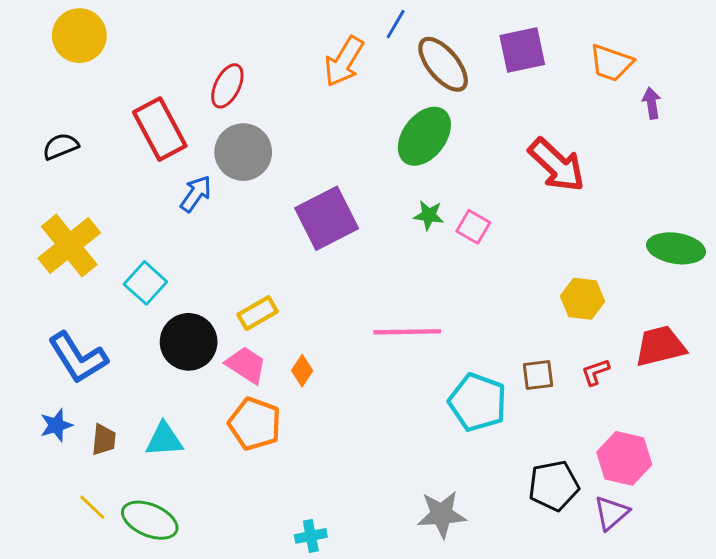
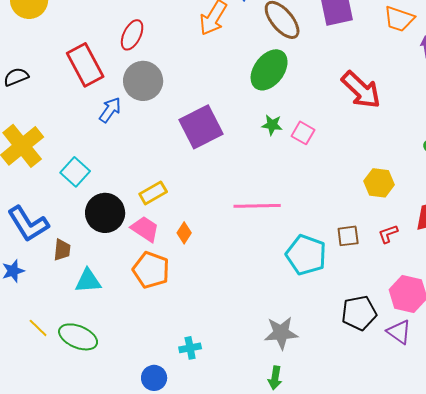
brown trapezoid: (104, 440) -> (62, 250), moved
purple triangle: (611, 513) -> (399, 332), turned -44

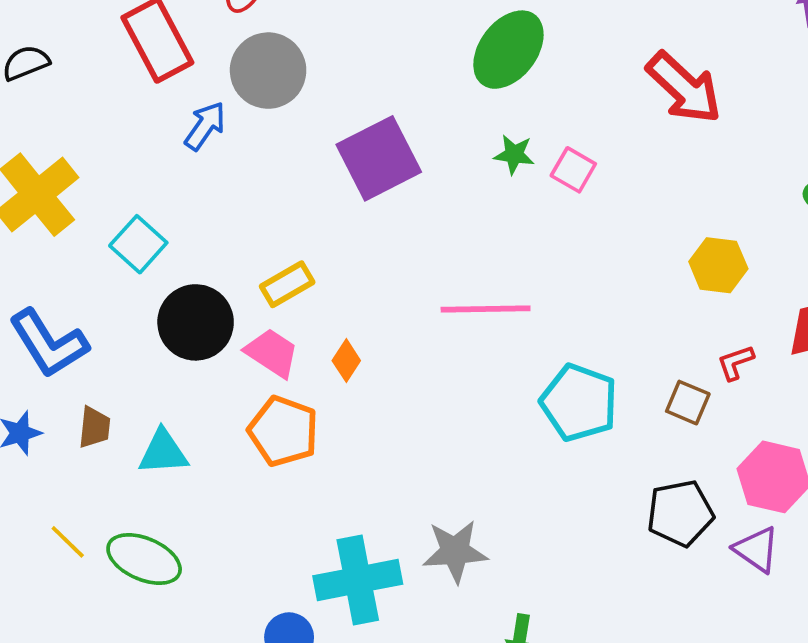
brown square: (348, 236) -> (688, 403), moved, turned 30
brown trapezoid: (62, 250) -> (94, 427), moved
gray star: (281, 333) -> (455, 551), moved
cyan cross: (190, 348) -> (358, 580), size x2.0

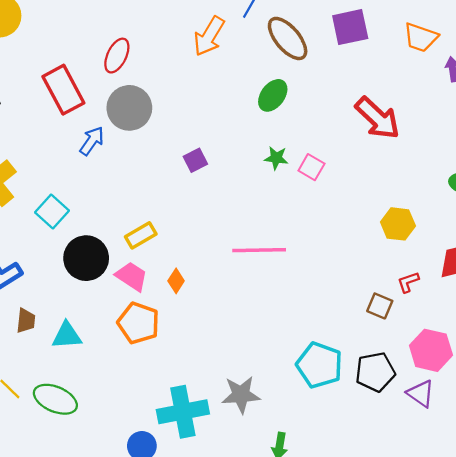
green ellipse: (508, 50) -> (273, 95), size x0.7
purple square: (379, 158) -> (195, 160), size x0.5
cyan pentagon: (579, 403) -> (319, 365), moved

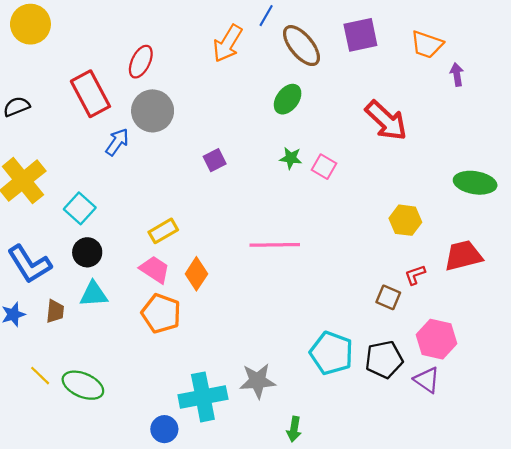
black circle: (86, 258) -> (87, 252), moved, size x0.7
orange diamond: (176, 281) -> (196, 274), size x1.4
cyan triangle: (67, 336) -> (94, 294), moved

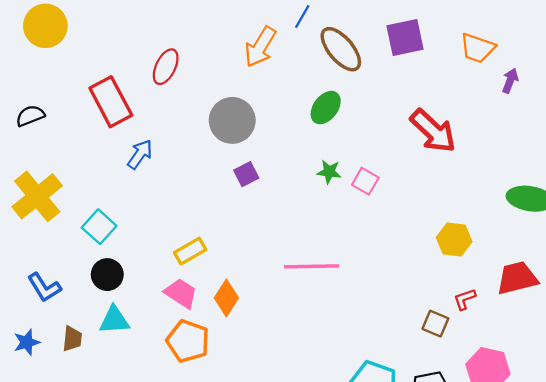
purple arrow: (457, 74) -> (510, 81), turned 30
gray circle: (153, 111) -> (232, 120), moved
blue L-shape: (29, 264) -> (44, 287), size x0.7

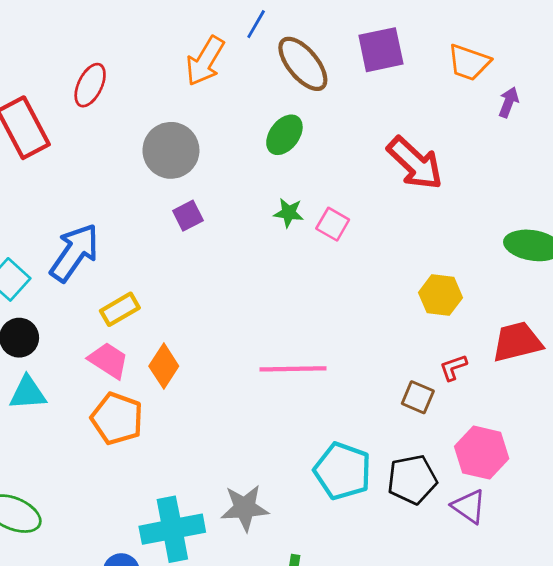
blue arrow: (140, 154) -> (74, 253), moved, size x1.6
pink line: (312, 266) -> (293, 369), moved

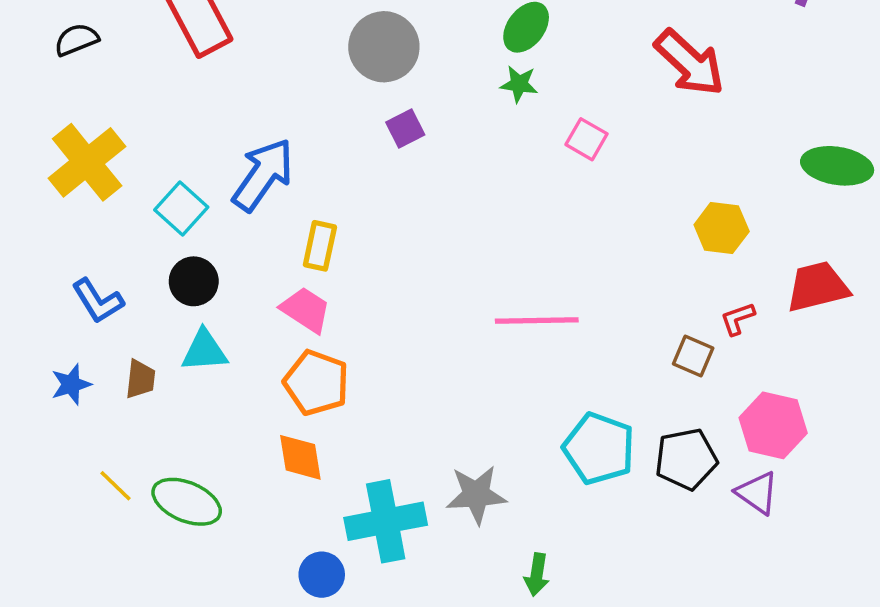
green star: (289, 213) -> (519, 84), moved
yellow rectangle: (120, 309) -> (320, 246), turned -48
orange diamond: (164, 366) -> (300, 457), moved, turned -42

